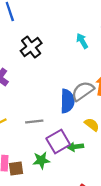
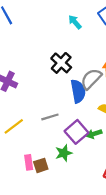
cyan arrow: (82, 41) -> (75, 22), moved
black cross: (31, 47) -> (61, 63), moved

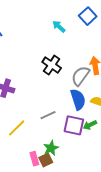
blue semicircle: (78, 91) -> (78, 99), moved
purple square: (77, 132) -> (74, 125), turned -30
green star: (64, 153) -> (51, 148), moved

